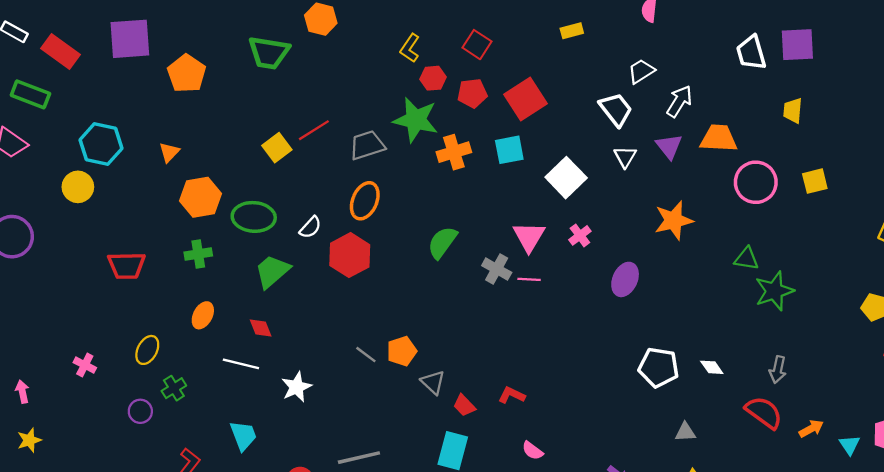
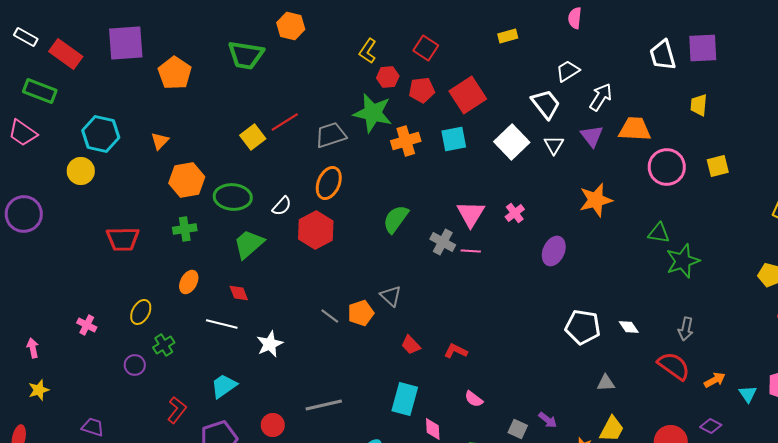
white square: (566, 178) -> (512, 142), moved
gray triangle: (433, 382) -> (391, 296), moved
red trapezoid: (464, 406) -> (411, 345), moved
cyan trapezoid: (243, 436) -> (224, 386), turned -104

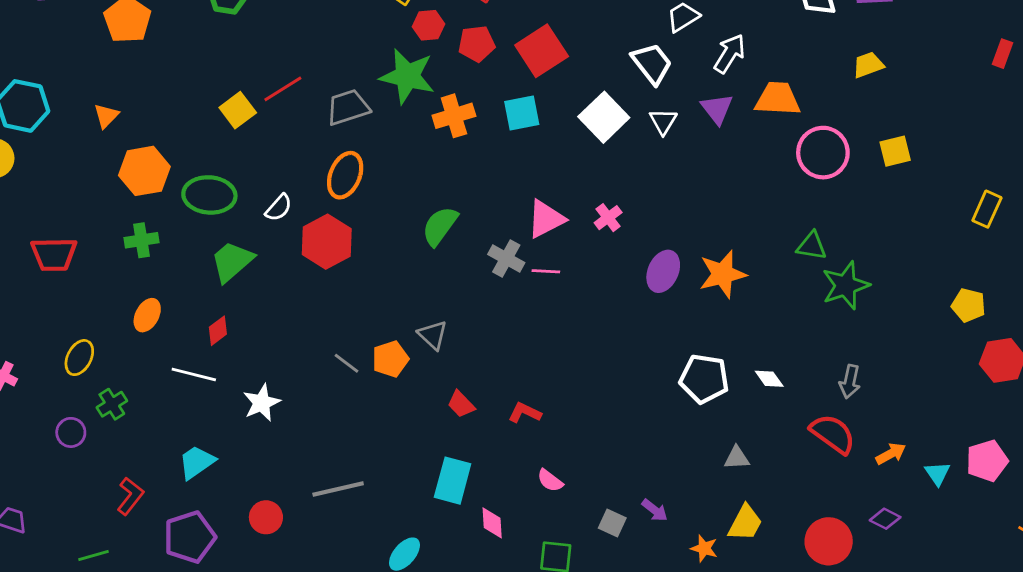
yellow trapezoid: (699, 105) -> (868, 65), turned 65
orange star: (596, 200) -> (723, 274), moved
pink triangle: (471, 214) -> (546, 219), turned 32
red diamond: (239, 293) -> (218, 331), turned 75

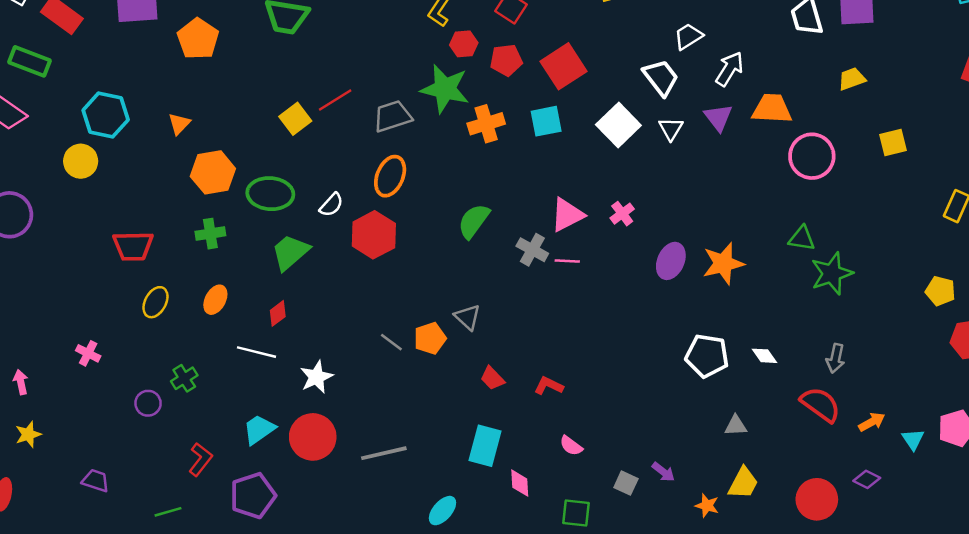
yellow square: (895, 151) -> (893, 142), moved
yellow ellipse: (79, 358) -> (155, 302), moved
red circle: (266, 517) -> (313, 437), moved, size x1.6

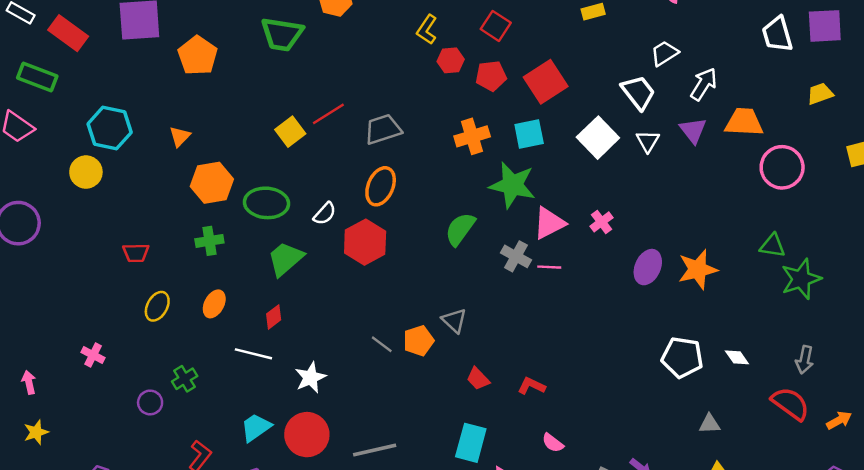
green star: (445, 89) -> (512, 185), moved
red trapezoid: (133, 246) -> (136, 253), size x0.7

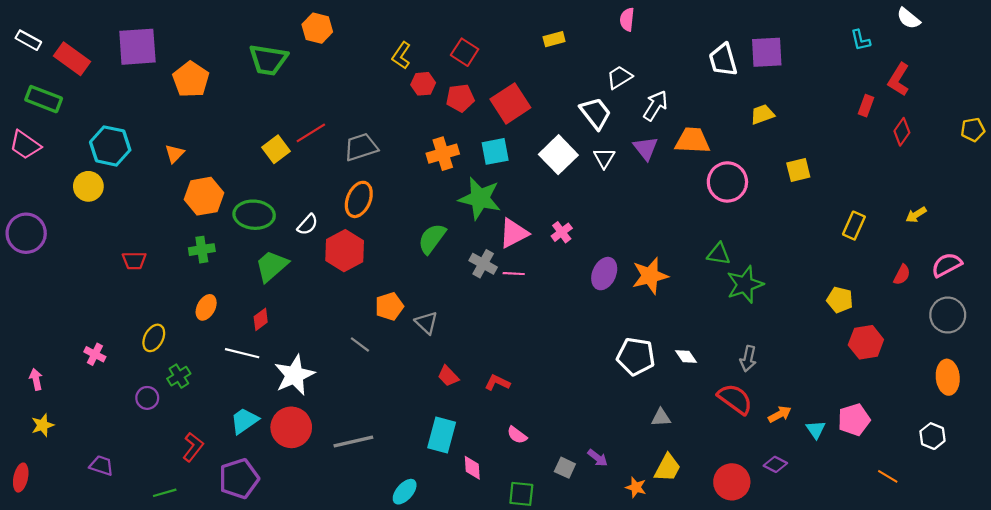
yellow ellipse: (157, 306) -> (154, 338), moved
orange pentagon: (419, 341) -> (389, 306), moved
white star: (310, 378) -> (294, 375), size x1.4

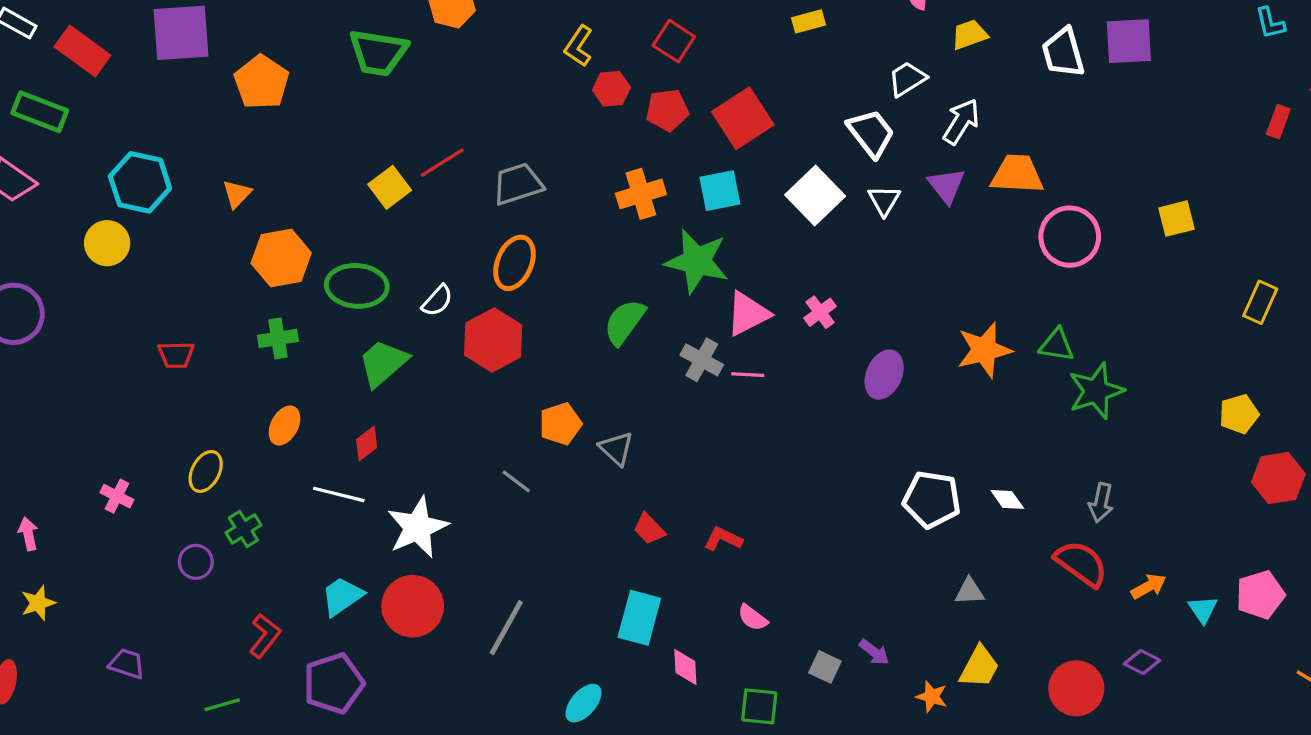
yellow trapezoid: (762, 114) -> (970, 35), moved
orange star: (650, 276) -> (984, 350), moved
yellow pentagon: (840, 300) -> (1239, 414), turned -30
gray line: (353, 442) -> (506, 628), turned -48

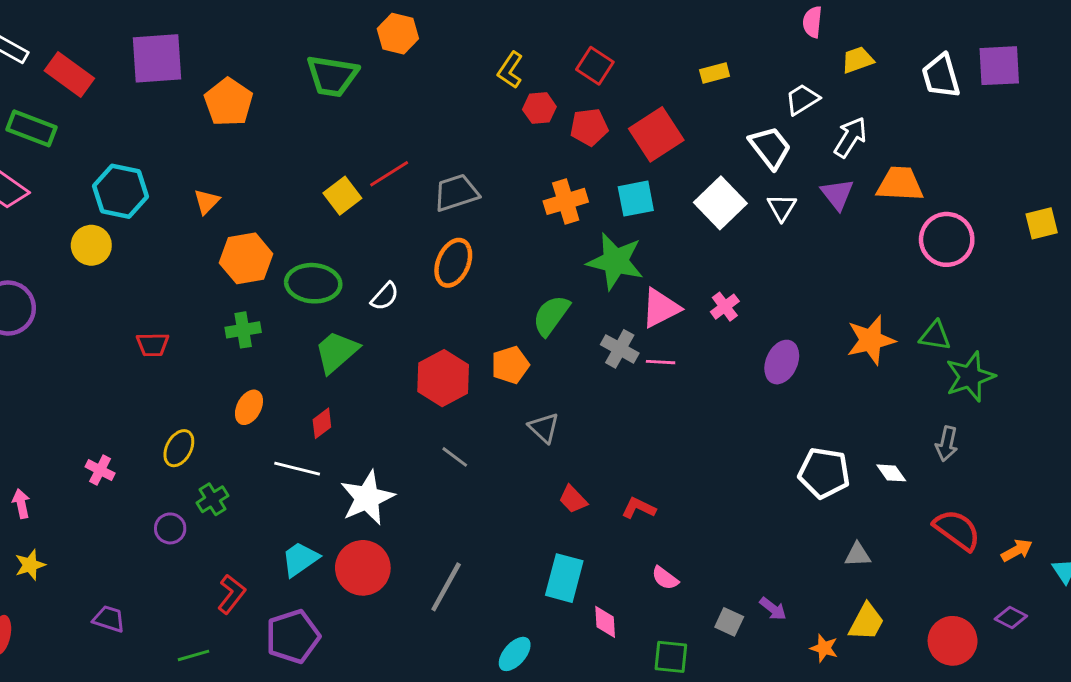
yellow rectangle: (809, 21) -> (715, 73), moved
red hexagon: (493, 340) -> (443, 378), moved
orange pentagon: (560, 424) -> (510, 365), moved
gray arrow: (1101, 503) -> (947, 444), moved

